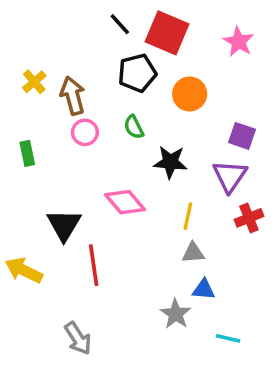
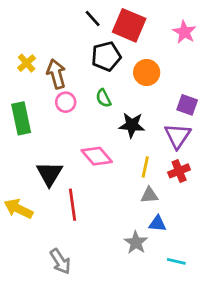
green rectangle: (27, 153) -> (21, 118), size x1.6
red cross: (249, 218) -> (179, 171), moved

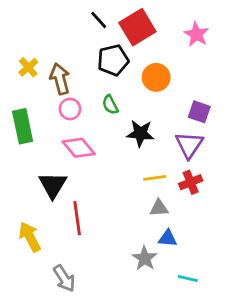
red square: (129, 25) -> (137, 27), turned 36
pink diamond: (97, 156) -> (79, 148), moved
yellow line: (145, 167) -> (155, 178), turned 70
yellow arrow: (18, 209) -> (30, 237), moved, turned 36

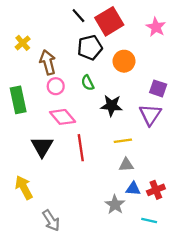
yellow cross: (28, 67) -> (23, 43), moved
red cross: (191, 182) -> (156, 190), moved
red line: (77, 218) -> (81, 148), moved

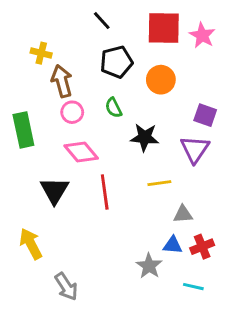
red square: (109, 21) -> (164, 28), moved, turned 32
yellow cross: (23, 43) -> (41, 53), moved, turned -35
gray triangle: (126, 165) -> (183, 214), moved

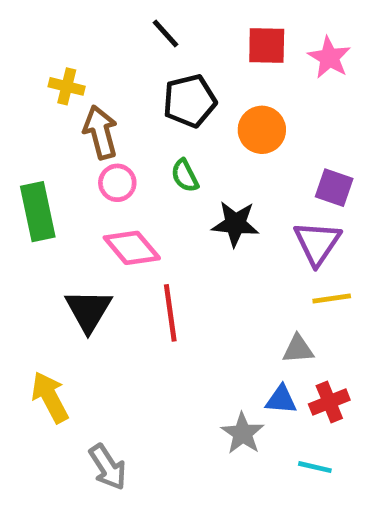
red square: (164, 28) -> (267, 45), size x0.7
yellow line: (159, 183) -> (332, 298), moved

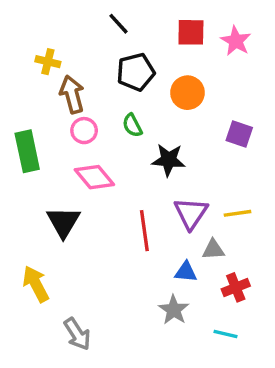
purple triangle: (317, 243) -> (191, 213), moved
red line: (170, 313) -> (144, 231), moved
blue triangle: (281, 400) -> (186, 272), moved

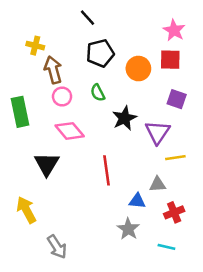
red square: (191, 32) -> (170, 60), moved
black star: (169, 160) -> (124, 118), turned -30
purple triangle: (191, 213) -> (158, 132), moved

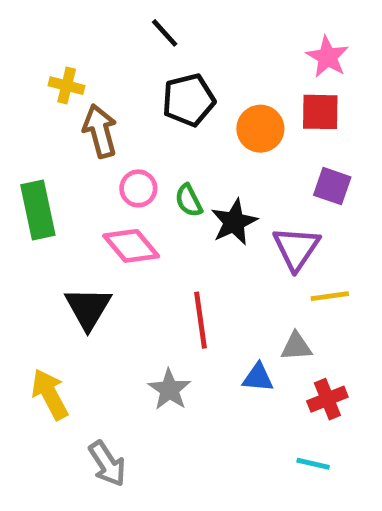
green semicircle: (98, 93) -> (189, 200), moved
pink circle: (62, 97) -> (138, 188), moved
gray star: (128, 229) -> (169, 390), moved

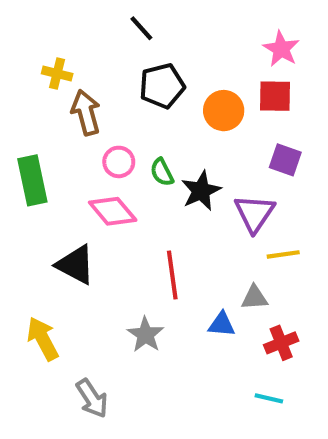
black triangle: (88, 308) -> (76, 265), turned -33

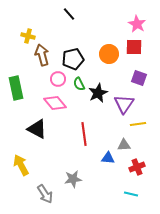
black pentagon: (162, 86) -> (73, 59), moved
gray star: (145, 335) -> (73, 179), moved, turned 30

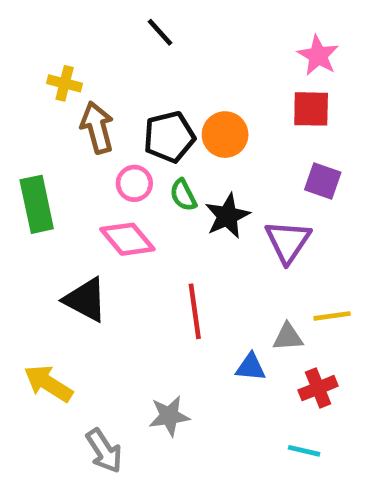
orange circle: (109, 54) -> (225, 135), moved
yellow line: (138, 124) -> (332, 316), moved
yellow arrow: (21, 165) -> (48, 383), turned -30

